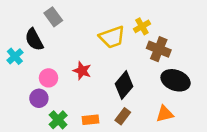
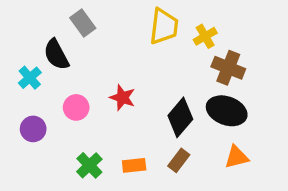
yellow trapezoid: (112, 37) -> (164, 26), moved, turned -64
black ellipse: (176, 80) -> (227, 111), moved
purple circle: (39, 98) -> (33, 129), moved

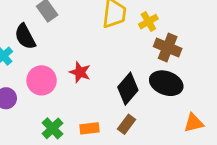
pink circle: (76, 107) -> (42, 80), size x1.4
orange triangle: (237, 157) -> (194, 123), moved

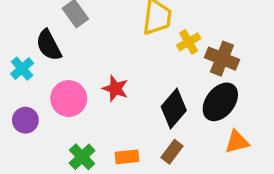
yellow cross: (148, 22) -> (189, 42), moved
black ellipse: (166, 83) -> (220, 102), turned -72
orange triangle: (194, 123) -> (237, 142), moved

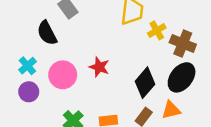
cyan cross: (22, 69) -> (27, 66), moved
orange triangle: (237, 142) -> (171, 110), moved

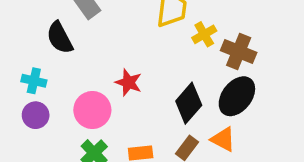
cyan cross: (27, 66) -> (34, 81), turned -36
pink circle: (63, 75) -> (92, 110), moved
orange triangle: (171, 110) -> (223, 139), turned 42

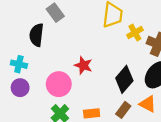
black semicircle: (60, 38) -> (37, 35), turned 35

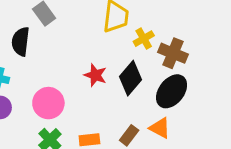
red star: (83, 65) -> (95, 75), moved
black diamond: (124, 79) -> (130, 78), moved

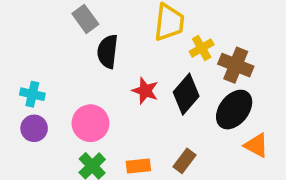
black semicircle: (21, 41) -> (108, 51), moved
orange triangle: (160, 128) -> (256, 145), moved

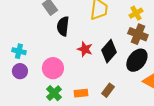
yellow cross: (202, 48) -> (136, 13), moved

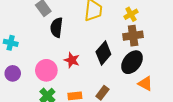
brown cross: (138, 34) -> (133, 36), turned -30
red star: (85, 49) -> (72, 60), moved
cyan cross: (19, 51) -> (11, 43), moved

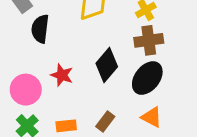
orange triangle: (145, 84) -> (152, 117), moved

